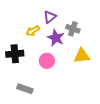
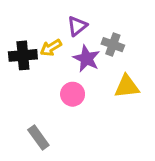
black cross: (15, 54) -> (23, 55), moved
gray rectangle: (25, 89) -> (38, 138), turned 35

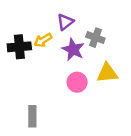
pink circle: (73, 94) -> (77, 82), moved
gray rectangle: (38, 138) -> (32, 116), turned 36

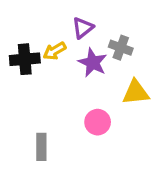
pink circle: (77, 82) -> (98, 122), moved

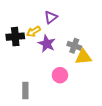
gray cross: (121, 48) -> (74, 46), moved
purple star: (93, 63) -> (47, 44), moved

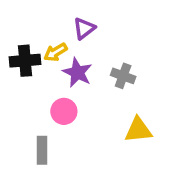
yellow triangle: (83, 57) -> (138, 130), moved
pink circle: (60, 75) -> (64, 111), moved

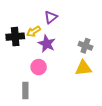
gray cross: (123, 76) -> (85, 46), moved
yellow triangle: (138, 130) -> (83, 68), moved

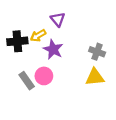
purple triangle: (51, 17) -> (58, 19), turned -32
gray rectangle: (25, 90) -> (27, 81), moved, turned -35

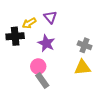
yellow arrow: (38, 36) -> (29, 23), moved
gray rectangle: (27, 81) -> (42, 80), moved

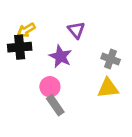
purple triangle: (50, 17) -> (76, 30), moved
yellow arrow: (29, 23) -> (26, 30), moved

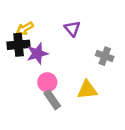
purple star: (60, 56) -> (37, 54), moved, turned 30
yellow triangle: (108, 88) -> (87, 90), moved

